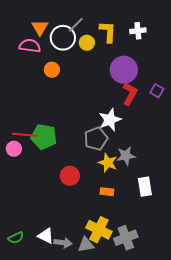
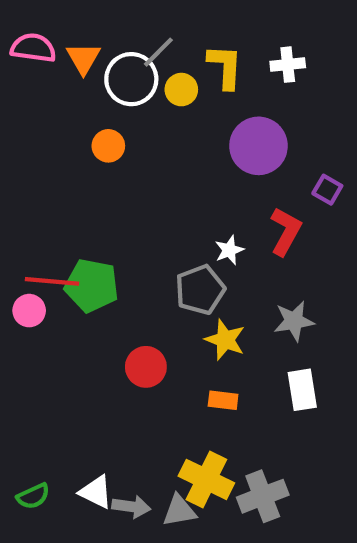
pink semicircle: (30, 46) -> (33, 48), moved
red L-shape: (130, 94) -> (286, 231), moved
white star: (110, 120) -> (229, 250), size x0.6
gray star: (126, 156) -> (294, 321), moved

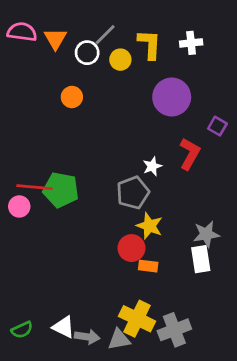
white circle: (131, 79) -> (87, 53), size x0.7
gray star: (294, 321) -> (206, 234), moved
red circle: (146, 367) -> (131, 248), moved

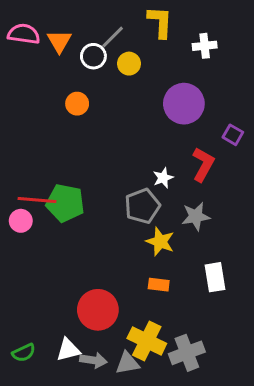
yellow L-shape: (149, 44) -> (160, 22), moved
gray star: (206, 234) -> (196, 216), moved
red circle: (131, 248) -> (98, 310), moved, size x1.4
white triangle: (64, 327) -> (68, 350), turned -40

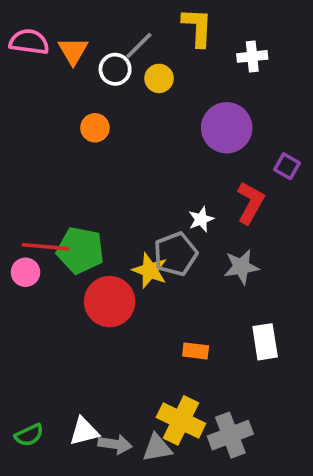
yellow star: (160, 242) -> (150, 270), moved
red circle: (98, 310) -> (110, 302), moved

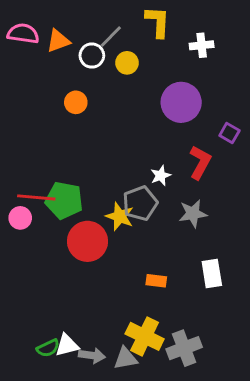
orange triangle: (73, 51) -> (58, 41), turned 40
green semicircle: (29, 435) -> (48, 348), moved

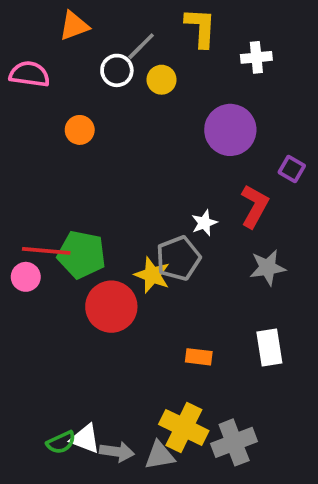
pink semicircle: (23, 34) -> (29, 74), moved
orange triangle: (58, 41) -> (74, 26), moved
orange circle: (76, 102) -> (80, 130), moved
gray star: (193, 214) -> (268, 268), moved
white triangle: (67, 345) -> (85, 439), turned 35

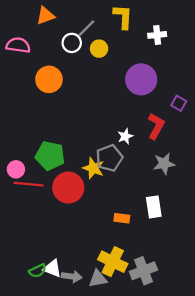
orange circle: (80, 130) -> (49, 79), size x1.5
red line: (46, 251) -> (28, 184), moved
white rectangle: (269, 348) -> (154, 207), moved

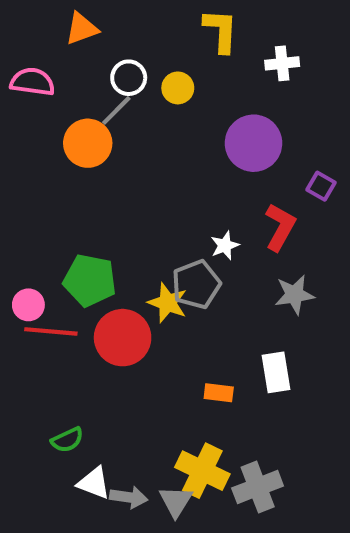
gray line: (87, 28) -> (116, 110), moved
green semicircle: (38, 271) -> (67, 440), moved
gray triangle: (98, 279) -> (176, 501), turned -48

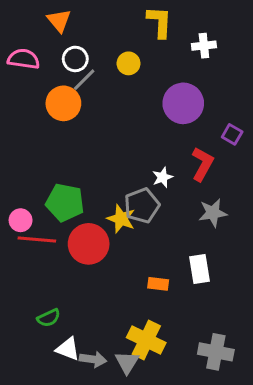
orange triangle: (82, 29) -> (59, 21), turned -50
white circle: (129, 78) -> (75, 59), moved
gray cross: (258, 487) -> (216, 352), moved, turned 32

